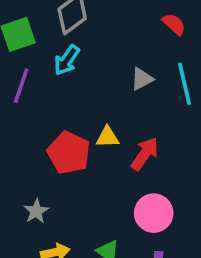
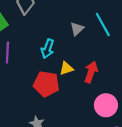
cyan arrow: (67, 60) -> (48, 49), moved

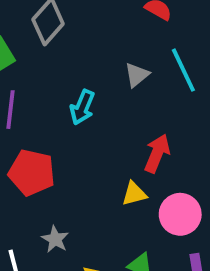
yellow triangle: (66, 68) -> (134, 194), moved
red pentagon: (46, 84) -> (32, 173), moved

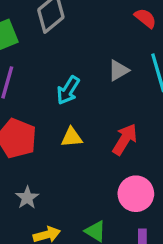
yellow triangle: (134, 194) -> (72, 137), moved

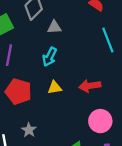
gray triangle: (118, 70) -> (54, 27), moved, turned 32
red arrow: (125, 139) -> (90, 86), turned -125

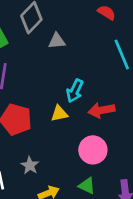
cyan arrow: (50, 57) -> (75, 91), moved
pink circle: (100, 121) -> (93, 150), moved

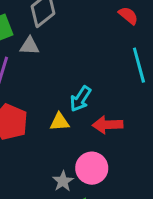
gray triangle: (57, 41) -> (30, 46), moved
gray star: (30, 165) -> (63, 181), moved

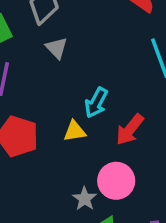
gray triangle: (30, 46) -> (57, 48), moved, turned 48
red arrow: (108, 125) -> (130, 130), turned -44

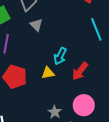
pink circle: (116, 181) -> (84, 105), moved

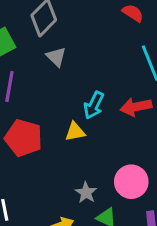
red arrow: (80, 71) -> (136, 107), moved, turned 42

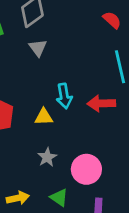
cyan arrow: (94, 105) -> (64, 96), turned -45
gray star: (86, 193) -> (47, 157), moved

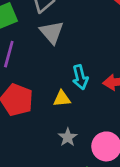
gray triangle: (38, 48) -> (52, 32), size x1.4

